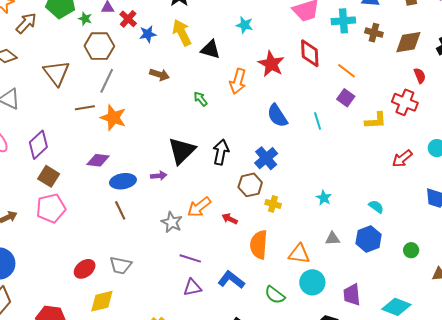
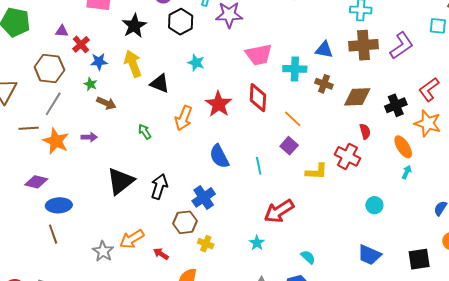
green star: (85, 19) -> (91, 84), moved
red arrow: (402, 158) -> (279, 211), moved, size x1.4
purple arrow: (159, 176) -> (89, 137), moved

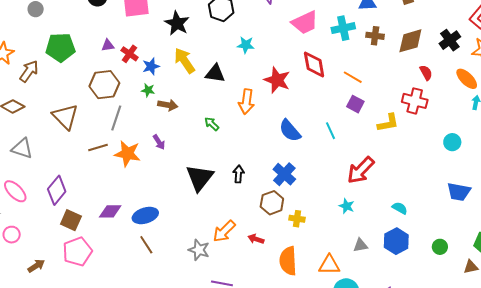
purple arrow: (89, 137) -> (159, 142), turned 70
purple diamond: (36, 182) -> (110, 211), moved
black arrow: (159, 187) -> (239, 174), size x0.7

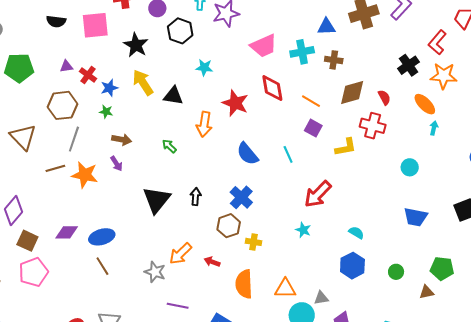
brown diamond: (410, 41) -> (352, 92), moved
brown arrow: (168, 105) -> (122, 140), moved
gray triangle: (360, 245) -> (321, 298), moved

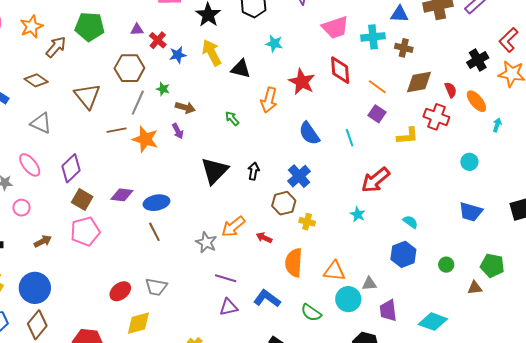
orange ellipse: (425, 104) -> (476, 101), moved
green star: (106, 112) -> (163, 89), moved

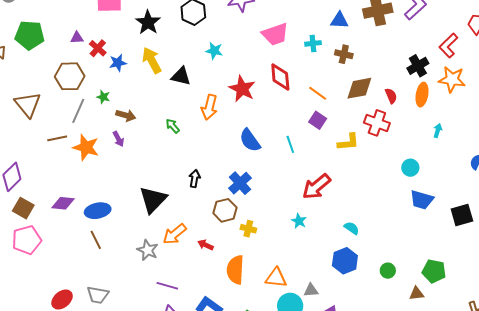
cyan cross: (373, 37) -> (313, 43), size x0.7
orange ellipse: (476, 101) -> (422, 95), moved, turned 50
black triangle: (214, 171) -> (153, 200), moved
blue trapezoid: (471, 212) -> (422, 200), moved

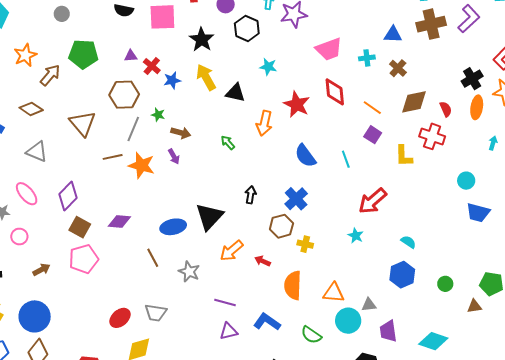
brown cross: (344, 54) -> (398, 68), turned 30
yellow L-shape: (348, 142) -> (404, 156), turned 95
blue ellipse: (98, 211) -> (173, 227), moved
gray star: (148, 250) -> (189, 272), moved

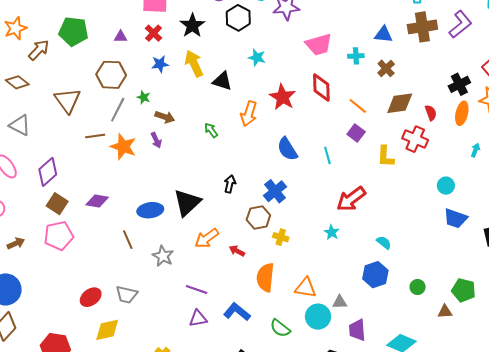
red cross: (152, 66) -> (154, 33), moved

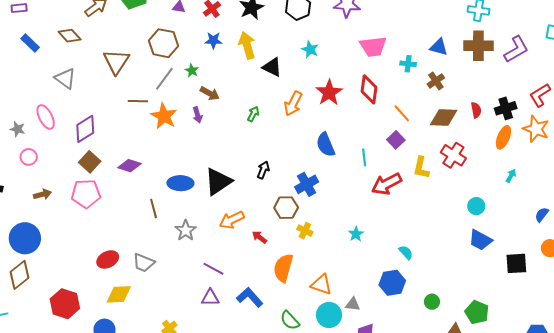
red semicircle: (431, 113) -> (476, 110), moved
green arrow: (211, 130) -> (253, 114), turned 56
red arrow: (351, 199) -> (387, 184), moved

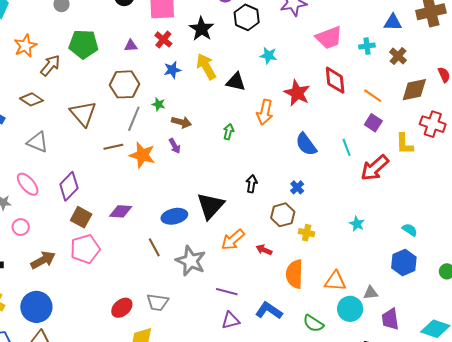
blue cross: (307, 184) -> (297, 187), size x0.6
brown arrow: (42, 194) -> (43, 260), size x1.4
gray star: (186, 230) -> (191, 261), size x1.4

